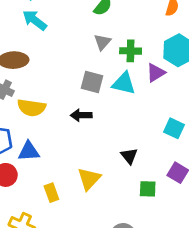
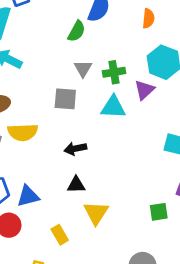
gray square: (92, 82) -> (65, 99), moved
yellow semicircle: (32, 108) -> (23, 132), moved
black triangle: (129, 156) -> (76, 185), moved, turned -42

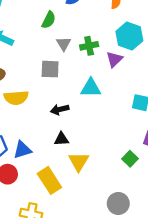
green semicircle: (77, 31) -> (49, 20), moved
cyan triangle: (113, 107) -> (91, 88), moved
green square: (159, 212) -> (130, 159), turned -35
yellow rectangle: (60, 235) -> (49, 180), size x1.6

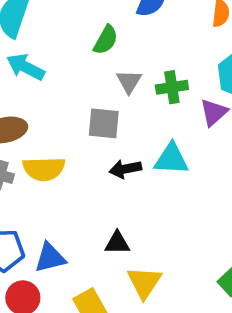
black arrow: (60, 109) -> (125, 169), moved

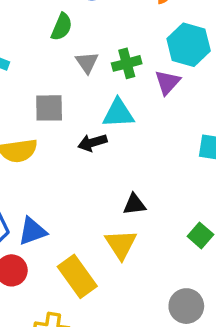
gray square: (104, 123) -> (49, 108), moved
cyan triangle: (171, 159) -> (118, 113), moved
black triangle: (117, 243) -> (134, 204), moved

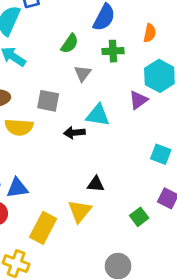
green cross: (127, 63) -> (113, 51), moved
yellow rectangle: (77, 276) -> (43, 228), turned 52

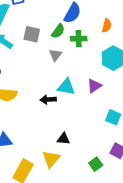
green semicircle: (70, 44) -> (58, 31), moved
purple triangle: (138, 100) -> (94, 86), moved
gray square: (48, 101) -> (32, 34), moved

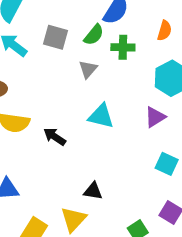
purple triangle: (94, 86) -> (155, 117), moved
black arrow: (48, 100) -> (55, 137), moved, turned 35

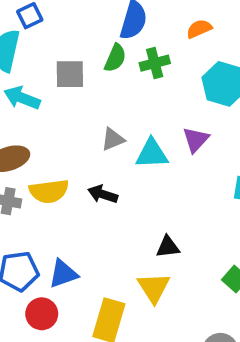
orange semicircle: (164, 31) -> (199, 29), turned -114
gray triangle: (88, 69) -> (113, 139), moved, turned 42
purple triangle: (155, 117) -> (196, 140), moved

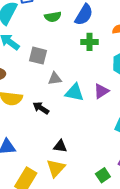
green semicircle: (115, 58) -> (53, 17), moved, turned 42
gray square: (70, 74) -> (38, 56), moved
black triangle: (168, 247) -> (60, 146), moved

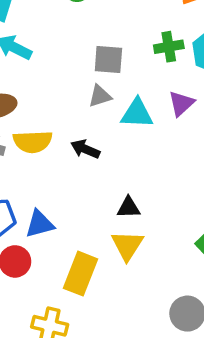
green cross: (89, 42) -> (169, 47), moved
gray square: (38, 56) -> (108, 60), moved

